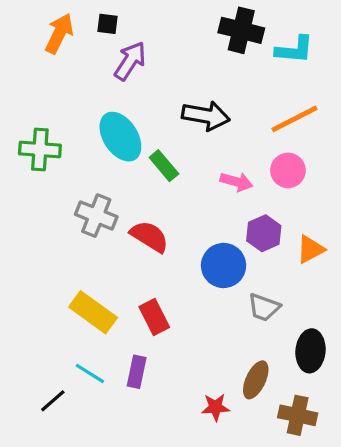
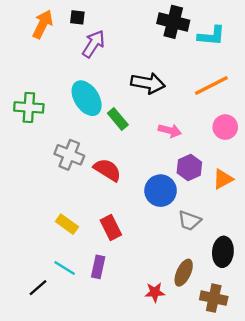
pink circle: (288, 170) -> (225, 127), moved
yellow rectangle: (93, 312) -> (67, 224), size x0.7

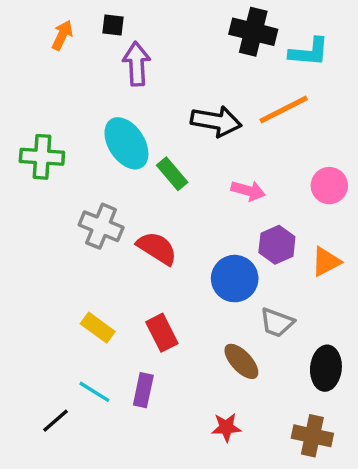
orange arrow: (43, 24) -> (62, 35), size x0.7
purple arrow: (94, 44) -> (137, 64), turned -36
orange line: (211, 85) -> (284, 110), moved
brown ellipse: (184, 273) -> (241, 361), moved, turned -68

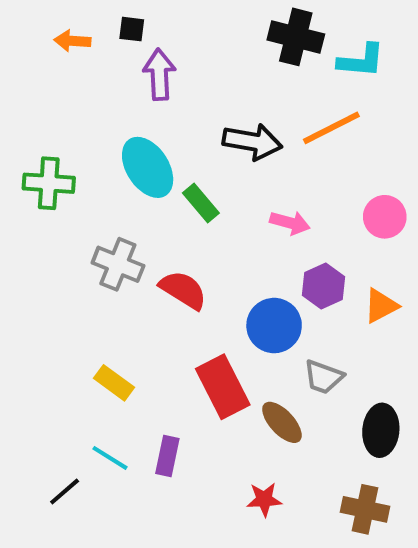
orange arrow: (62, 35) -> (72, 41), turned -112
red rectangle: (162, 333) -> (223, 387), moved, size x1.4

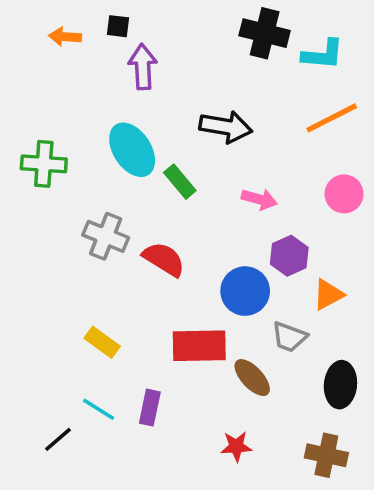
orange line: (331, 128) -> (332, 118), moved
orange triangle: (381, 306) -> (328, 295), moved
red rectangle: (223, 387) -> (199, 346), turned -64

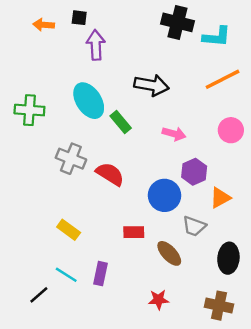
red rectangle: (199, 346) -> (134, 232), size x0.6

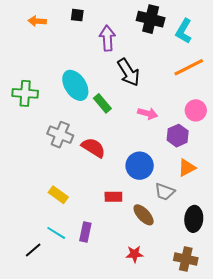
black square: (79, 18) -> (77, 15), moved
cyan L-shape: (217, 37) -> (184, 31), turned 115
purple arrow: (96, 45) -> (107, 38), moved
black arrow: (151, 85) -> (129, 72), turned 48
purple hexagon: (194, 172) -> (178, 136), moved

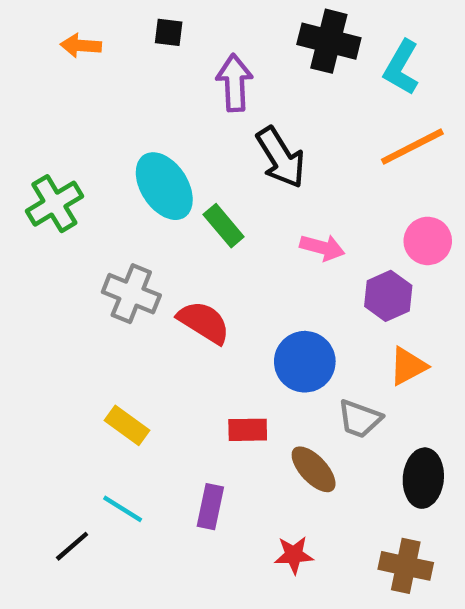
green cross: (25, 93) -> (54, 204), turned -35
purple rectangle: (85, 232) -> (210, 507), moved

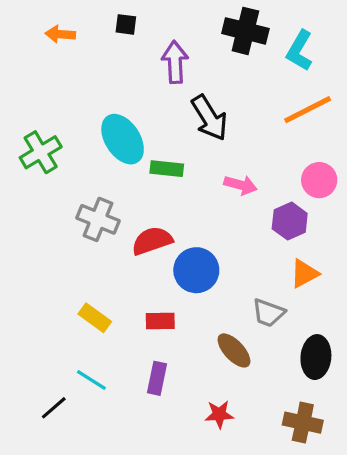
green rectangle: (224, 226) -> (167, 169), turned -44
red semicircle: (204, 322) -> (152, 241), turned -51
blue circle: (305, 362) -> (196, 270), moved
red rectangle: (248, 430) -> (160, 321), moved

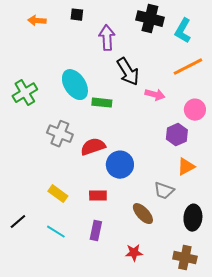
pink arrow: (241, 185) -> (155, 95), moved
black line: (54, 408) -> (18, 222), moved

